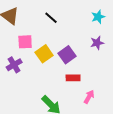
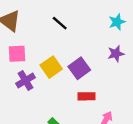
pink square: (25, 42) -> (17, 54), moved
purple cross: (14, 65) -> (26, 80), moved

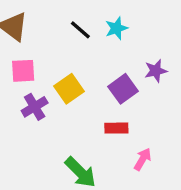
cyan star: (117, 22) -> (116, 28), moved
purple square: (79, 68) -> (123, 89), moved

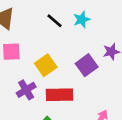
purple cross: (35, 107) -> (26, 90), moved
red rectangle: (116, 128) -> (59, 95), moved, size x1.5

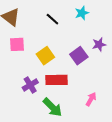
cyan star: (82, 20) -> (82, 13), moved
purple cross: (26, 90) -> (30, 85), moved

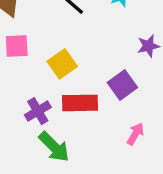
purple square: (79, 56) -> (122, 85), moved
green arrow: (52, 107) -> (54, 147), moved

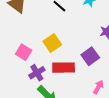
pink square: (17, 46) -> (24, 52), moved, turned 35

